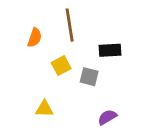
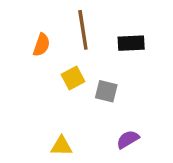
black rectangle: (110, 50) -> (131, 43), moved
yellow triangle: (44, 109) -> (61, 146), moved

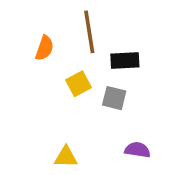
black rectangle: (131, 43) -> (125, 60), moved
purple semicircle: (128, 139) -> (137, 150), turned 40

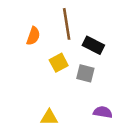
black rectangle: (125, 60) -> (93, 45), turned 30

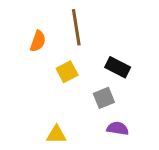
black rectangle: (93, 45) -> (118, 67), moved
gray square: (85, 73) -> (104, 98), moved, turned -36

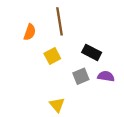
purple semicircle: (118, 128) -> (106, 76), moved
yellow triangle: (56, 135) -> (57, 105), moved, turned 49

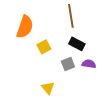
brown line: (59, 21) -> (71, 16), moved
orange semicircle: (30, 32) -> (25, 27), size x1.6

